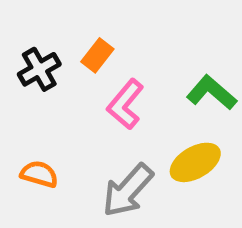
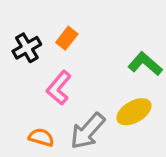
pink L-shape: (125, 104) -> (59, 88), moved
orange semicircle: (39, 174) -> (41, 137), moved

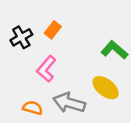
yellow ellipse: (134, 112) -> (106, 88), turned 68
gray arrow: (88, 131) -> (69, 103), turned 64

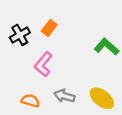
yellow ellipse: (106, 88) -> (102, 98), moved
gray arrow: (69, 103) -> (64, 96), size x0.7

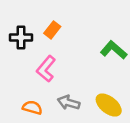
black cross: (20, 35) -> (21, 37), turned 30

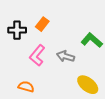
gray arrow: (69, 103) -> (66, 56), moved

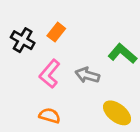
black cross: (17, 30) -> (23, 40), turned 30
orange semicircle: (26, 87) -> (50, 116), moved

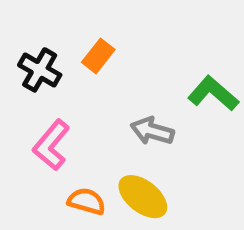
pink L-shape: (50, 74) -> (51, 145), moved
yellow ellipse: (117, 113) -> (143, 197), moved

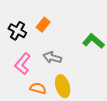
gray arrow: (152, 131) -> (52, 57), moved
yellow ellipse: (143, 197) -> (63, 86), turned 35

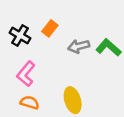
gray arrow: (52, 57) -> (79, 46), moved, turned -30
orange semicircle: (38, 88) -> (30, 103), moved

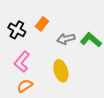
yellow ellipse: (73, 100) -> (61, 71), moved
orange semicircle: (30, 103) -> (25, 86), turned -49

